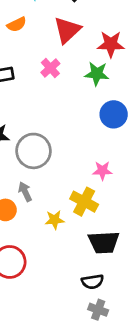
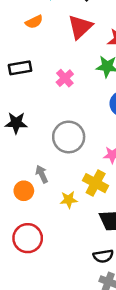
pink cross: (50, 68) -> (65, 78), moved
gray circle: (34, 151) -> (69, 137), moved

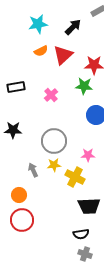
orange semicircle: (34, 22) -> (41, 51), moved
orange circle: (24, 191) -> (19, 195), moved
yellow star: (69, 200) -> (54, 165), moved

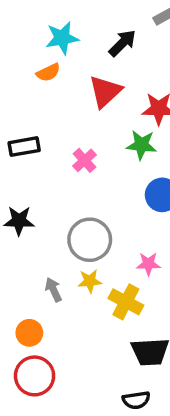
orange semicircle: (41, 51) -> (48, 72), moved

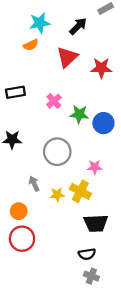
green star: (141, 145) -> (79, 114), moved
yellow star: (90, 281) -> (57, 195), moved

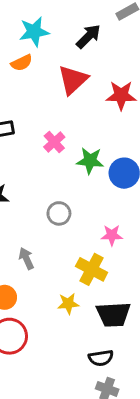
gray circle: (57, 152) -> (59, 213), size x0.6
yellow star: (57, 195) -> (68, 304), moved

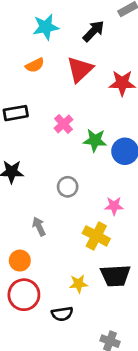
orange semicircle: (22, 63) -> (35, 65), moved
yellow star: (68, 304) -> (79, 284), moved
black semicircle: (101, 358) -> (62, 314), moved

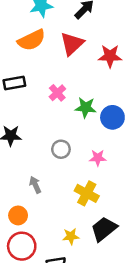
orange semicircle: (35, 65) -> (32, 40), size x1.6
pink star: (114, 206) -> (98, 158), moved
black trapezoid: (115, 276) -> (104, 229), turned 144

